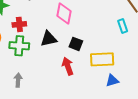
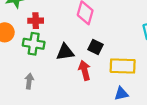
black triangle: (49, 39) -> (65, 52), moved
blue triangle: (112, 81) -> (121, 94), moved

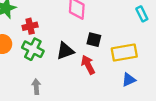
green cross: (34, 44) -> (33, 49), turned 30

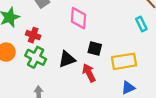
red cross: (30, 26) -> (33, 35), turned 32

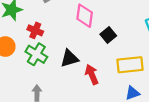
black square: (95, 49) -> (108, 35), moved, turned 32

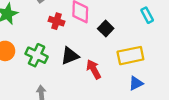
red cross: (35, 30) -> (56, 21), moved

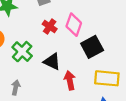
black square: (106, 28) -> (92, 47), size x1.5
black triangle: (70, 56) -> (52, 61), turned 30

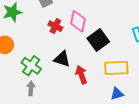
green cross: (22, 52) -> (31, 66), moved

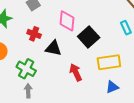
red cross: (55, 26) -> (34, 34), moved
black triangle: (62, 59) -> (53, 48), moved

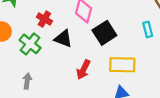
green cross: (26, 69) -> (30, 44), moved
red arrow: (76, 72) -> (83, 70), turned -138

